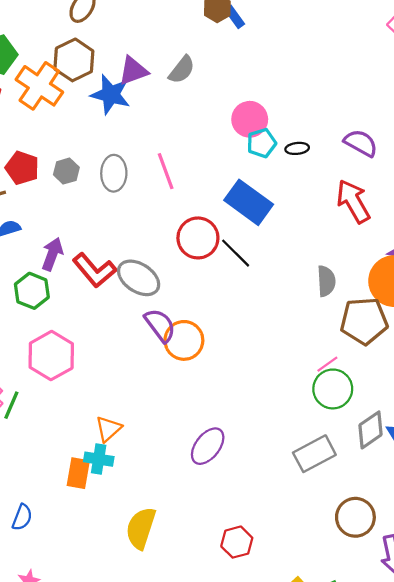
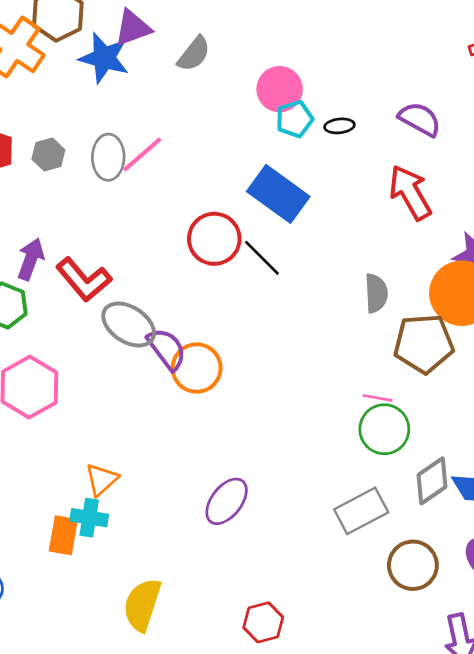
gray semicircle: (182, 70) -> (194, 54), moved
pink line: (166, 171) -> (142, 154), moved, turned 69
gray ellipse: (139, 278) -> (129, 324), moved
pink line: (327, 364) -> (378, 398), turned 45
brown circle: (355, 517) -> (413, 565), moved

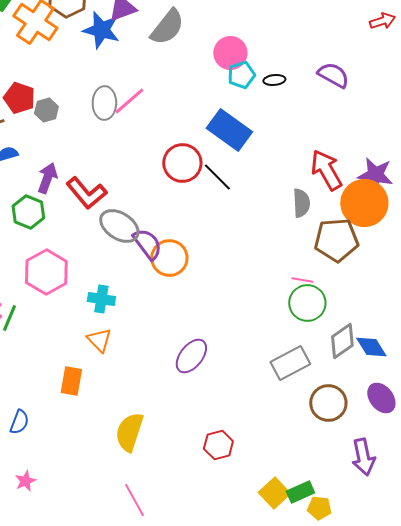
gray semicircle: (194, 54) -> (167, 27), size x1.4
gray hexagon: (48, 154) -> (46, 110), moved
red arrow: (410, 193) -> (326, 170), moved
orange triangle: (101, 480) -> (99, 340), turned -32
cyan cross: (89, 518) -> (101, 299), moved

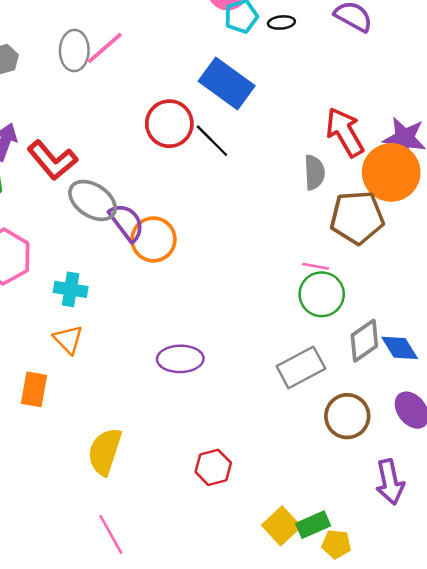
purple ellipse: (191, 356) -> (180, 359), turned 51

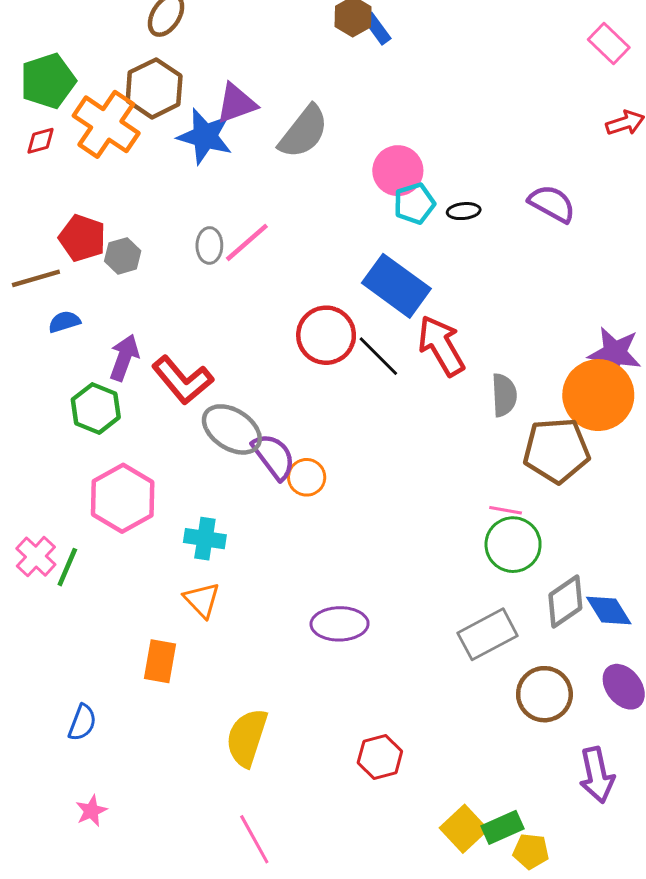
gray ellipse: (74, 51) -> (209, 245), size x0.7
red arrow: (345, 132) -> (441, 346), moved
orange circle: (153, 239) -> (307, 477), size x0.7

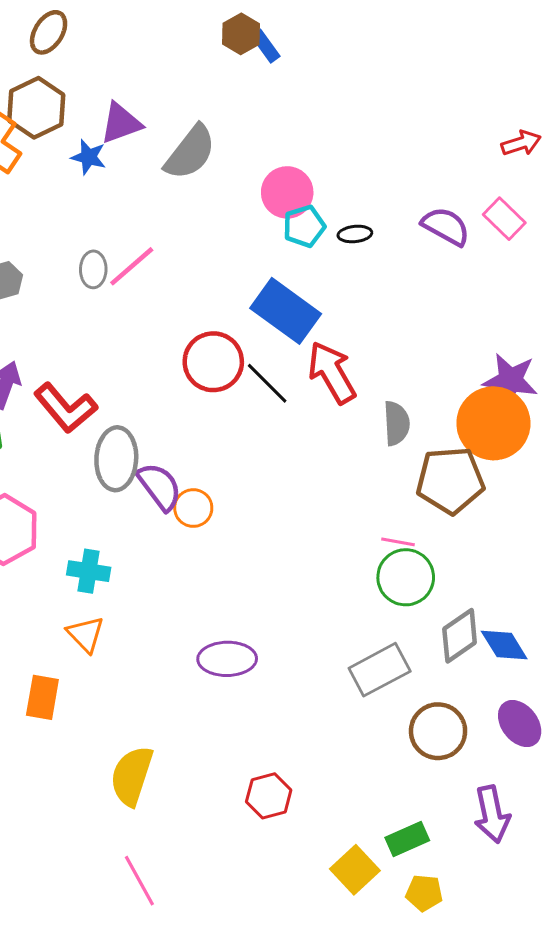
pink rectangle: (609, 44) -> (504, 219), moved
blue star: (205, 136) -> (89, 157), size x0.6
gray ellipse: (232, 429) -> (116, 459), turned 60
green rectangle: (503, 827) -> (407, 839), moved

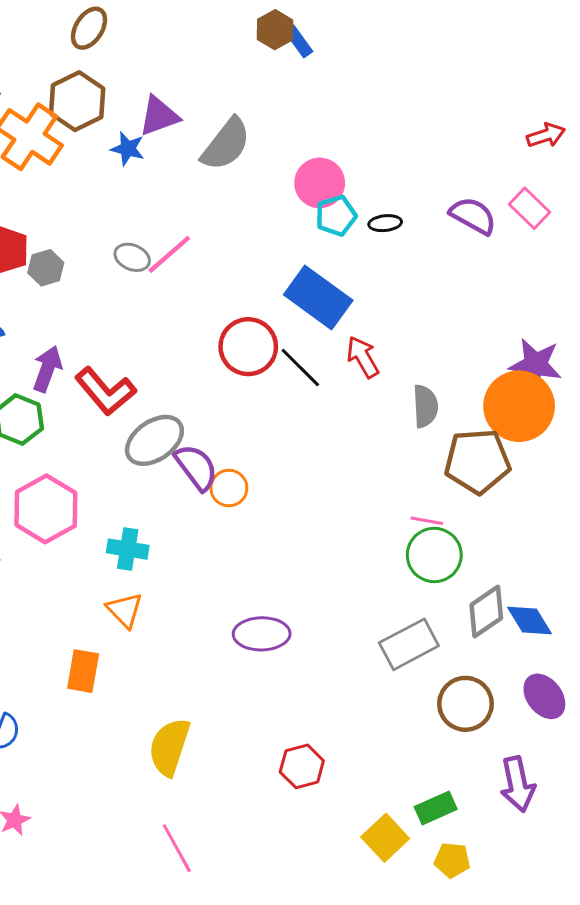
gray ellipse: (93, 269) -> (132, 257), turned -68
red arrow: (332, 373) -> (363, 357), size x0.7
gray ellipse: (116, 459) -> (154, 440), turned 52

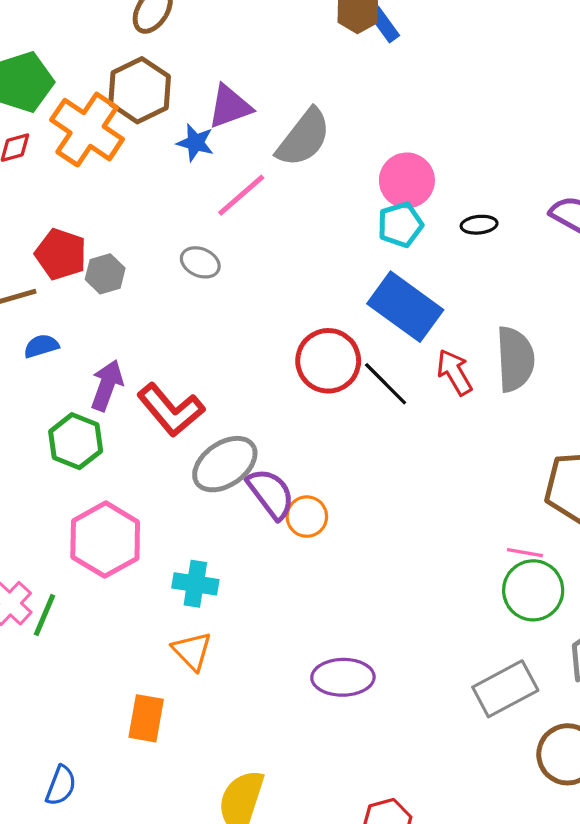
cyan pentagon: (336, 216) -> (400, 225), moved
pink line: (169, 254) -> (241, 195), moved
gray semicircle: (425, 406) -> (515, 359), moved, size x1.4

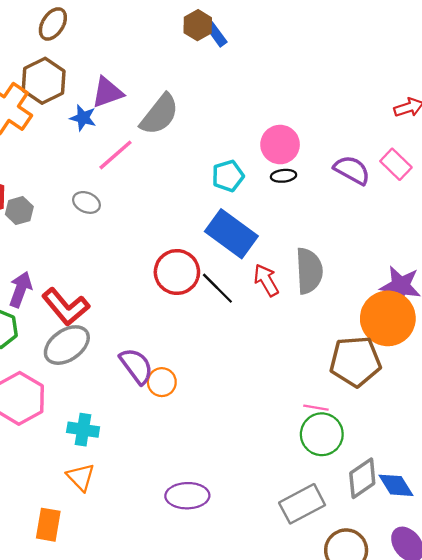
pink circle: (407, 180) -> (280, 145), moved
gray ellipse: (225, 464) -> (67, 345), moved

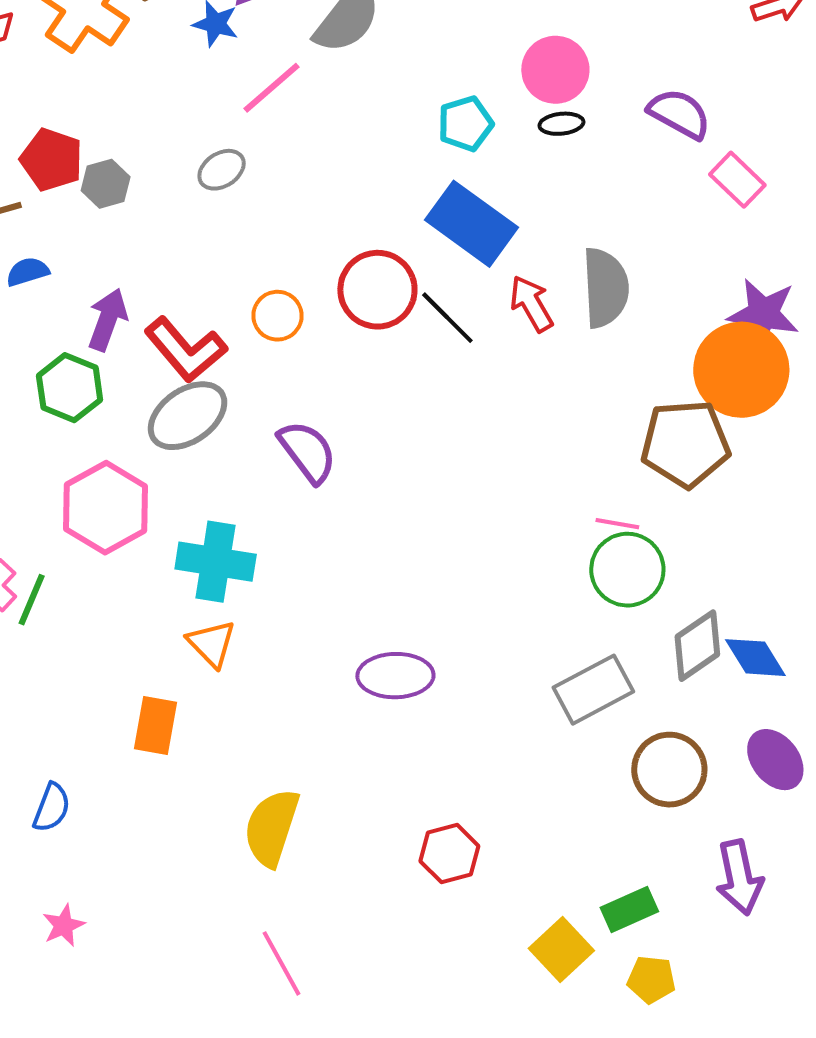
pink rectangle: (396, 164) -> (737, 180), moved
gray ellipse: (87, 202) -> (222, 170), turned -56
orange circle: (162, 382) -> (277, 316), moved
cyan cross: (83, 430) -> (216, 562), size x1.4

